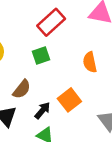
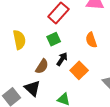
black arrow: (42, 110) -> (62, 59), moved

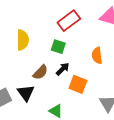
green square: (54, 39) -> (58, 47), turned 32
orange square: (79, 70) -> (78, 84), turned -36

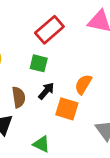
orange semicircle: (97, 55) -> (83, 84), moved, turned 42
brown semicircle: (40, 72) -> (19, 97), turned -49

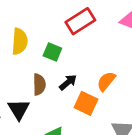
green square: (39, 63) -> (52, 52), moved

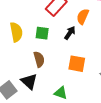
orange semicircle: (106, 81) -> (83, 17), moved
black arrow: (68, 82) -> (70, 33), moved

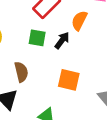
green square: (42, 33) -> (37, 38), moved

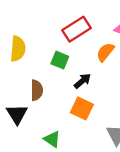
black arrow: (62, 40) -> (82, 81), moved

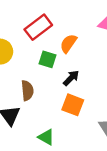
red rectangle: (76, 29) -> (38, 27), moved
orange semicircle: (105, 52) -> (68, 43), moved

